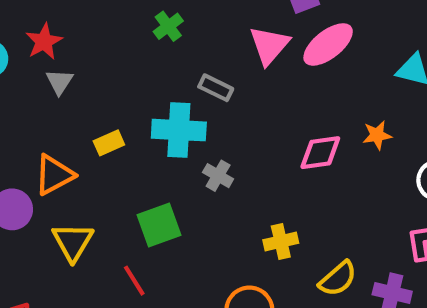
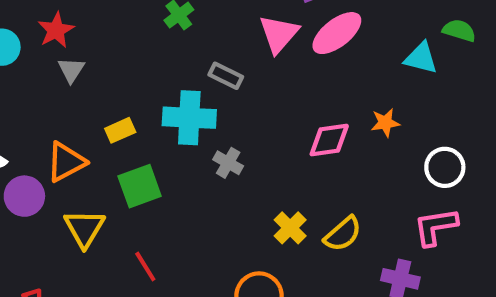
green square: (159, 225) -> (140, 186), moved
yellow cross: (281, 242) -> (290, 228), turned -32
yellow semicircle: (338, 279) -> (343, 234), moved

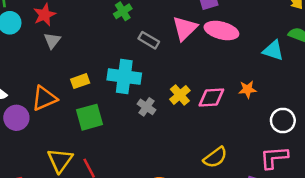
pink ellipse: (337, 33) -> (221, 30), turned 48
gray rectangle: (226, 76) -> (149, 40), moved
yellow triangle: (84, 228) -> (60, 160), moved
yellow cross: (290, 228) -> (180, 95), moved

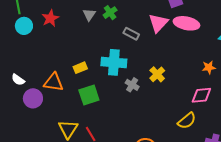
gray triangle: (52, 40) -> (89, 15), moved
orange triangle: (44, 98) -> (54, 82), turned 35
pink diamond: (211, 98) -> (201, 95), moved

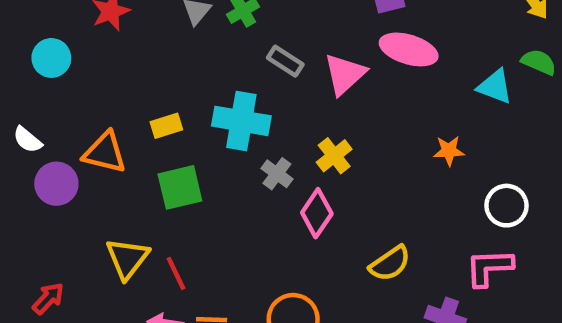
pink triangle: (158, 23) -> (345, 74), moved
cyan circle: (24, 26) -> (51, 58), moved
pink diamond: (201, 95) -> (317, 213), moved, turned -55

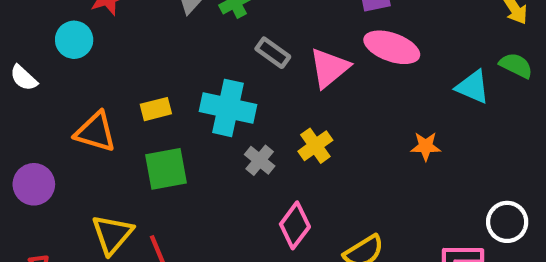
cyan circle: (51, 58) -> (74, 40), moved
white semicircle: (28, 140) -> (24, 78), moved
purple circle: (56, 184) -> (34, 184), moved
white circle: (507, 206) -> (507, 222), moved
pink diamond: (317, 213) -> (295, 225), moved

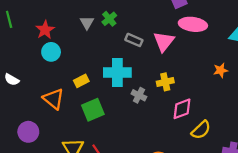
cyan circle: (74, 40) -> (51, 52), moved
orange triangle: (95, 132) -> (54, 99), turned 35
yellow cross: (315, 146) -> (165, 82), turned 35
pink diamond: (295, 225) -> (182, 109), moved, turned 45

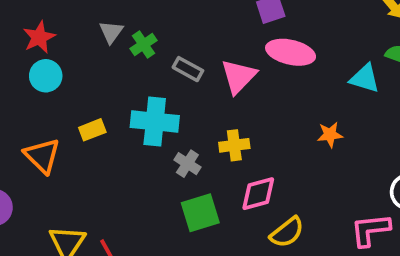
green cross: (109, 19) -> (143, 44), moved
green square: (93, 110) -> (200, 213), moved

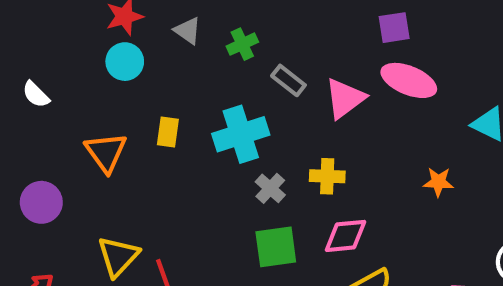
gray triangle: (111, 32) -> (188, 31), moved, turned -40
cyan cross: (155, 122) -> (241, 134), turned -33
yellow rectangle: (92, 130) -> (168, 132), turned -70

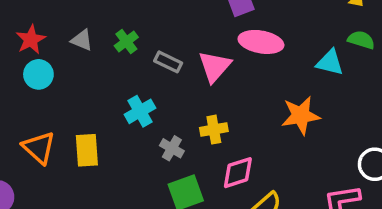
yellow rectangle: (168, 132) -> (87, 150), moved, size x1.4
cyan cross: (241, 134) -> (140, 111), size x0.7
orange star: (438, 182) -> (301, 115), size x1.6

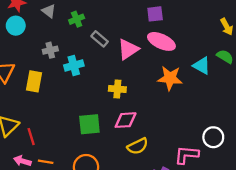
orange star: (301, 115) -> (170, 78), moved
gray cross: (172, 148) -> (50, 50), moved, turned 32

